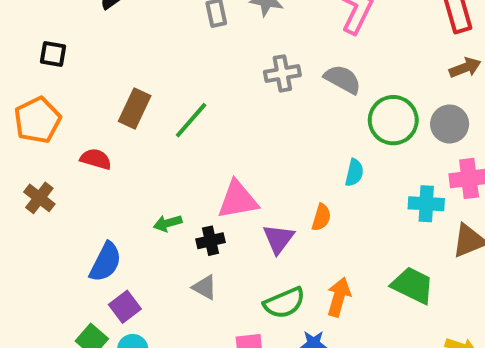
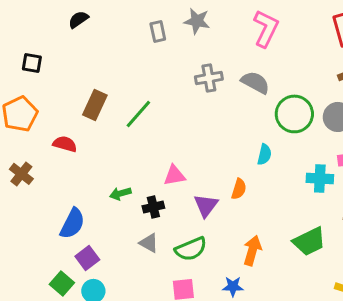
pink triangle: (238, 200) -> (174, 175), size x0.7
green trapezoid: (413, 285) -> (309, 241), turned 128
green semicircle: (284, 303) -> (191, 249), moved

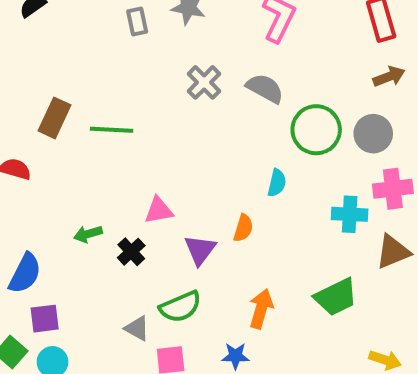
gray cross: (209, 78) -> (204, 82), turned -35
green line: (138, 114) -> (112, 130), turned 52
black cross: (153, 207) -> (131, 252), turned -30
gray triangle: (149, 243) -> (137, 328), moved
purple square: (87, 258) -> (45, 319), turned 30

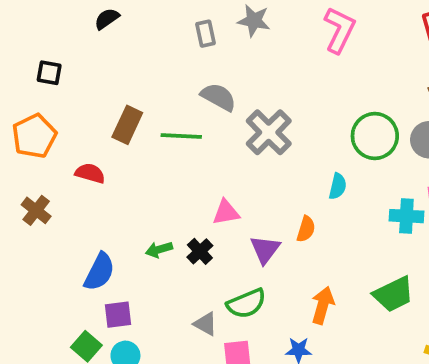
gray cross: (204, 82) -> (269, 132), moved, size x1.4
gray semicircle: (265, 88) -> (219, 97), moved
green arrow: (88, 234) -> (159, 250), moved

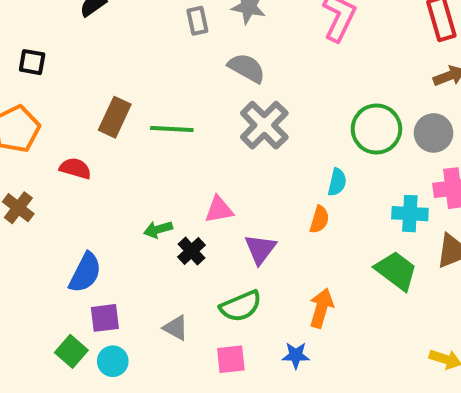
gray semicircle: (219, 97) -> (247, 68), moved
orange semicircle: (306, 229) -> (319, 220), moved
green arrow: (159, 250) -> (158, 229), moved
green trapezoid: (393, 294) -> (396, 271), moved, turned -117
gray triangle: (205, 324) -> (176, 328), moved

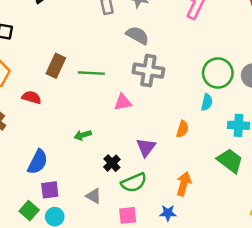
gray cross: (264, 125) -> (148, 71), turned -36
cyan semicircle: (337, 182) -> (207, 102), moved
pink triangle: (219, 210) -> (123, 102), moved
black cross: (191, 251) -> (112, 163), moved

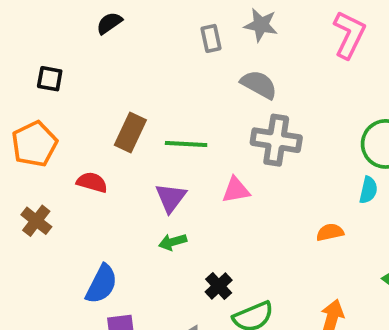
orange semicircle: (182, 129) -> (330, 232), turned -119
purple triangle: (146, 147) -> (171, 198), moved

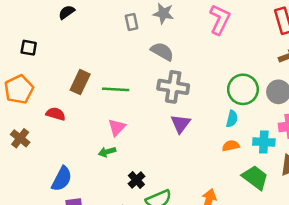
pink triangle: (236, 190) -> (117, 127), moved, turned -36
purple triangle: (171, 198) -> (181, 124), moved
orange semicircle: (330, 232) -> (231, 146), moved

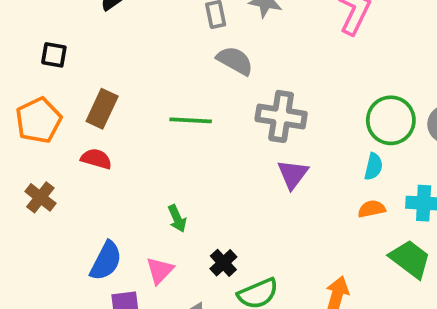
gray semicircle: (162, 51) -> (235, 61), moved
brown rectangle: (80, 82) -> (102, 109), moved
pink triangle: (117, 127) -> (160, 270), moved
green arrow: (107, 152) -> (177, 219), turned -98

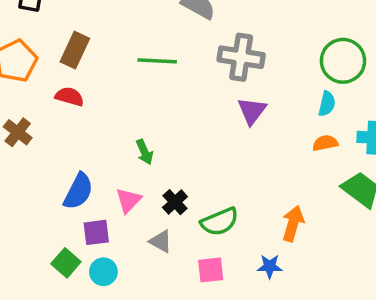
black cross: (223, 263) -> (175, 202), moved

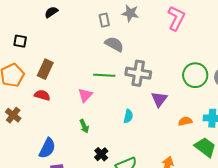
green line: (157, 61) -> (104, 75), moved
cyan semicircle: (327, 104) -> (128, 116), moved
purple triangle: (252, 111) -> (159, 99), moved
pink triangle: (128, 200) -> (85, 95), moved

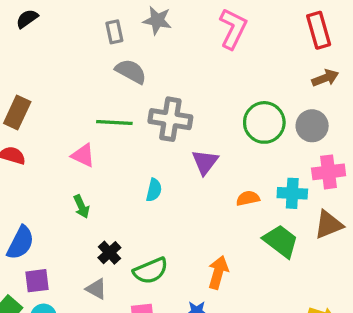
pink triangle: (85, 95) -> (83, 155), turned -49

